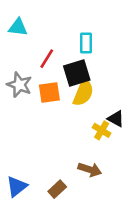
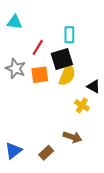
black triangle: (116, 119) -> (94, 86), moved

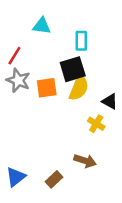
cyan triangle: (14, 22) -> (42, 26), moved
red line: (38, 47) -> (14, 56), moved

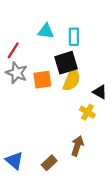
cyan triangle: (42, 26) -> (46, 31), moved
brown arrow: (85, 161) -> (77, 146), turned -90
blue triangle: (16, 177) -> (14, 161), turned -42

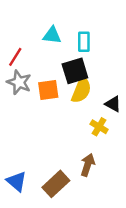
brown rectangle: (49, 163) -> (56, 184), size x1.5

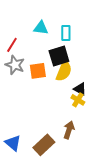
black triangle: (113, 104) -> (80, 89), moved

